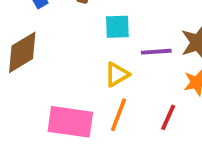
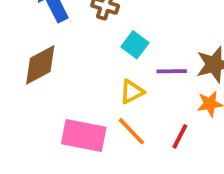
cyan square: (117, 27) -> (135, 45), turned 36
orange line: (119, 115) -> (131, 131), turned -68

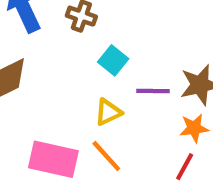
red line: (180, 136) -> (185, 167), moved

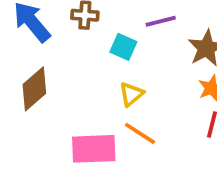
purple line: (153, 91) -> (161, 21), moved

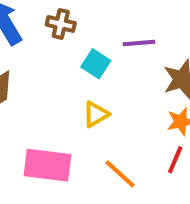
orange line: (140, 133) -> (120, 174), moved

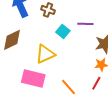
yellow triangle: (96, 114) -> (45, 54), moved, size x1.5

